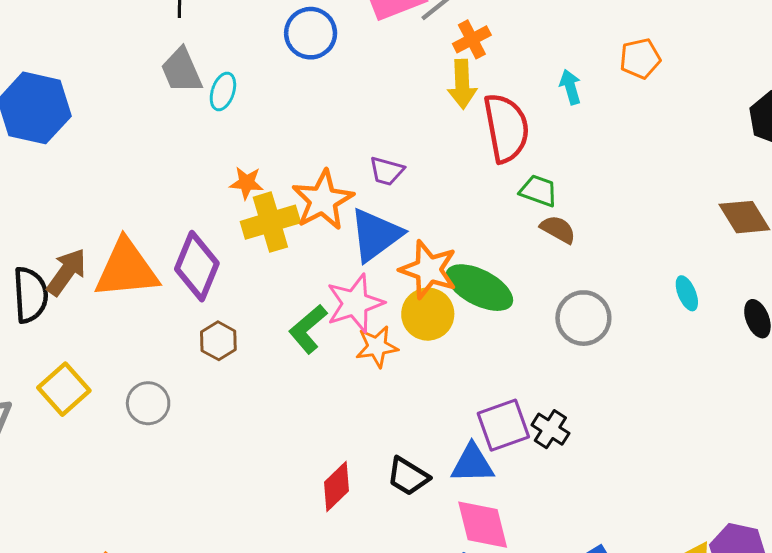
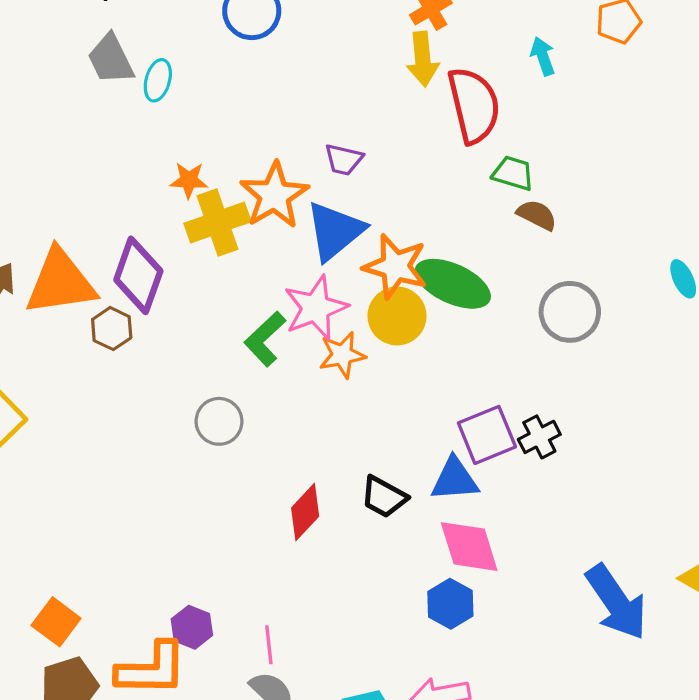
brown hexagon: (218, 341) -> (112, 329), moved
gray circle: (148, 403) -> (219, 421), moved
black cross: (550, 429) -> (539, 437), turned 33

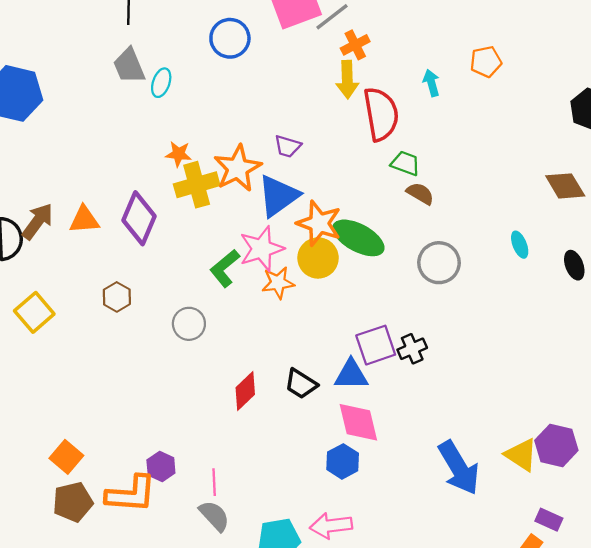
orange triangle: (60, 282) -> (84, 220), size x0.6
brown hexagon: (112, 329) -> (117, 297), moved

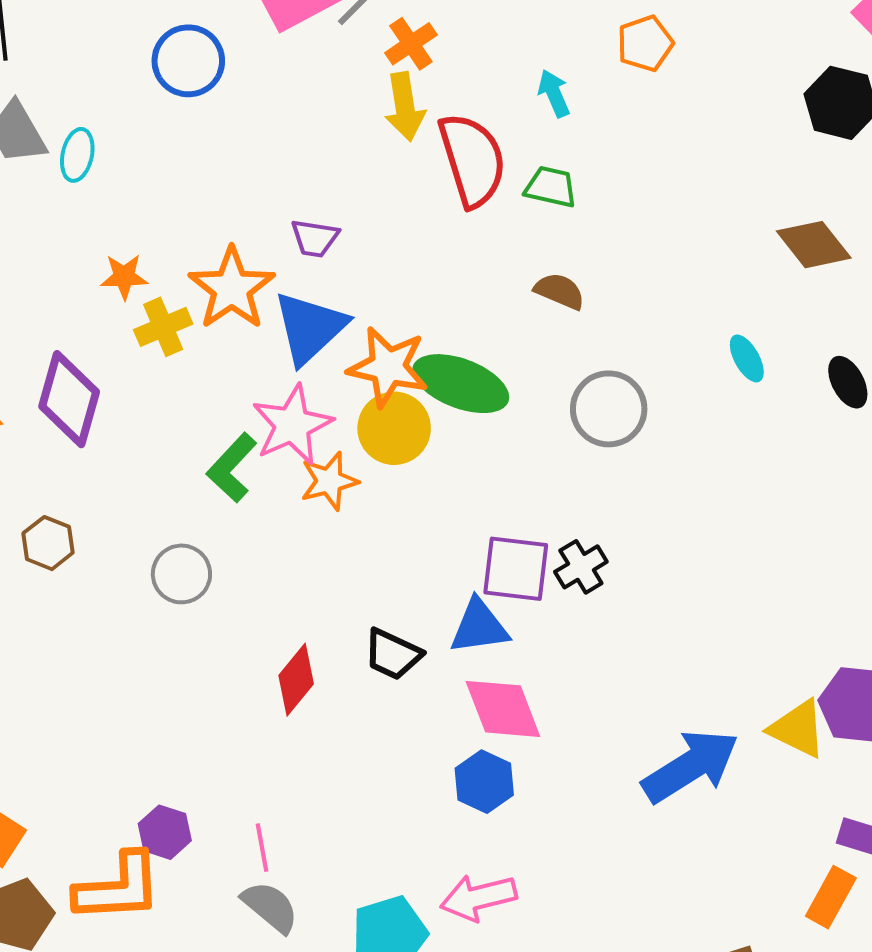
green trapezoid: (405, 163) -> (551, 187), moved
yellow cross: (197, 185) -> (163, 327), size x0.7
purple square: (376, 345) -> (516, 569), turned 33
blue arrow: (459, 468) -> (690, 766), turned -84

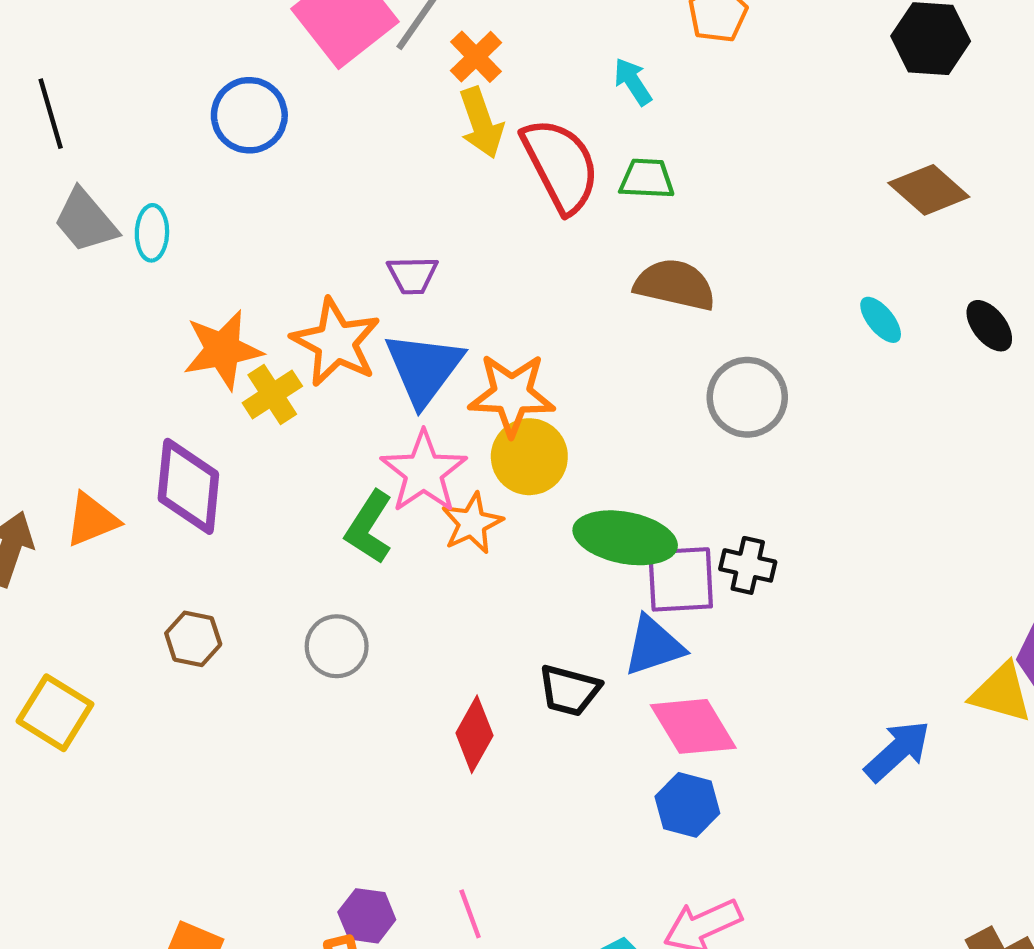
orange star: (124, 277) -> (223, 350), size x1.6
brown semicircle: (560, 291) -> (675, 285), size x1.5
green ellipse: (461, 384) -> (625, 538), moved
black cross: (581, 567) -> (748, 565), turned -36
blue arrow: (690, 766) -> (897, 751), size x0.7

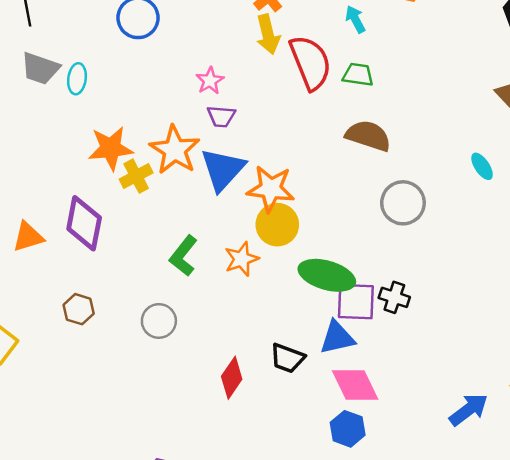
gray trapezoid: (85, 221) -> (40, 68), turned -36
pink star: (424, 472) -> (210, 81), moved, size x0.6

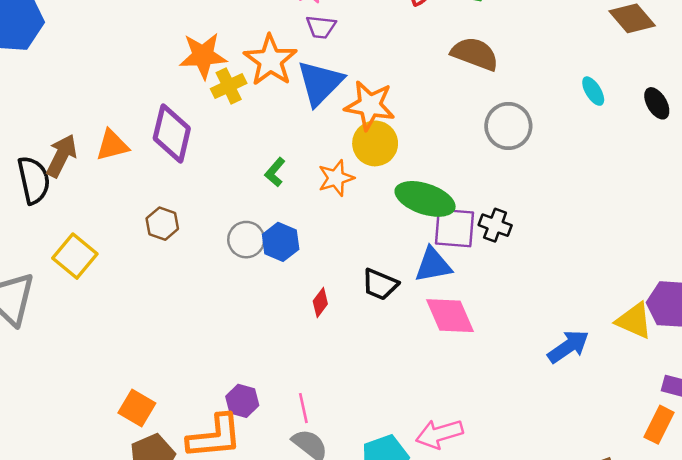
green L-shape: (183, 256) -> (275, 172), size x0.7
red diamond: (232, 378) -> (320, 303), size x0.7
blue hexagon: (348, 429) -> (281, 242), moved

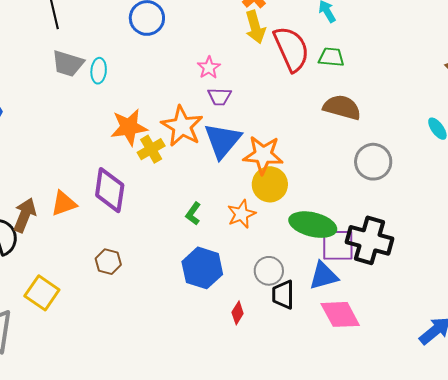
black cross: (495, 225) -> (369, 240), size x1.8
gray circle: (246, 240) -> (269, 271), moved
blue hexagon: (281, 242) -> (202, 268), size x1.4
black trapezoid: (380, 284) -> (283, 295), turned 72

